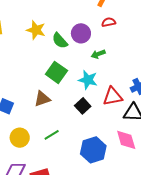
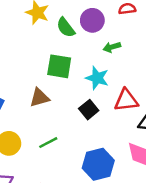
green square: (56, 72) -> (59, 66), turned -30

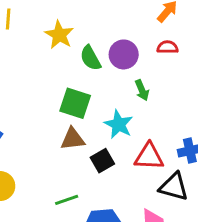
green arrow: (112, 47) -> (142, 90), turned -105
brown triangle: (40, 98) -> (73, 139), moved
green line: (48, 143) -> (67, 200), moved

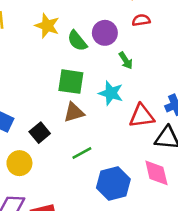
black square: (102, 161) -> (40, 133), moved
green line: (67, 200) -> (82, 153), moved

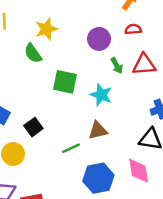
yellow star: (47, 26) -> (46, 29), turned 30
green semicircle: (77, 41) -> (33, 53), moved
brown triangle: (74, 112) -> (98, 131), moved
red triangle: (142, 116) -> (144, 65), moved

